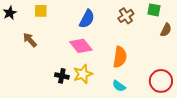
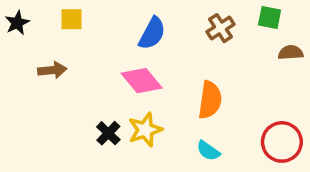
brown semicircle: (166, 30) -> (291, 53), turned -120
brown arrow: (30, 40) -> (52, 70), turned 126
black cross: (62, 76) -> (108, 133), turned 32

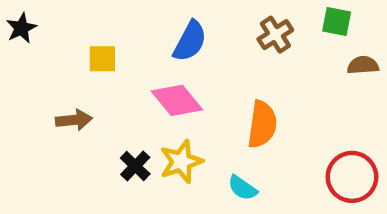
yellow square: (72, 19) -> (102, 59), moved
brown arrow: (52, 70) -> (74, 120), moved
cyan semicircle: (208, 151) -> (242, 188), moved

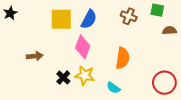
brown cross: (275, 35) -> (129, 16), turned -35
yellow square: (102, 59) -> (61, 19), moved, size x1.6
pink diamond: (177, 100) -> (83, 47), turned 60
yellow star: (181, 162) -> (85, 75), turned 30

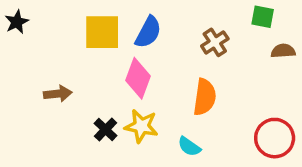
brown cross: (129, 16) -> (215, 42), moved, turned 35

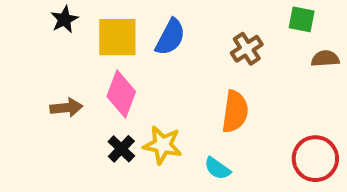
black star: (17, 22) -> (64, 19), moved
pink diamond: (138, 78) -> (121, 94), moved

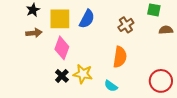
brown arrow: (66, 108) -> (34, 33), moved

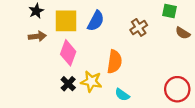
brown semicircle: (166, 30) -> (183, 33), turned -144
orange semicircle: (120, 57) -> (114, 62), moved

